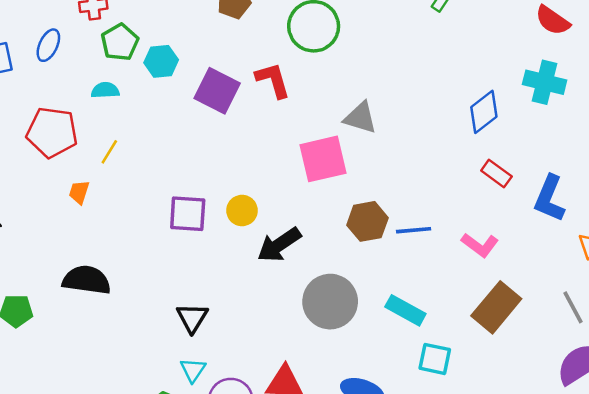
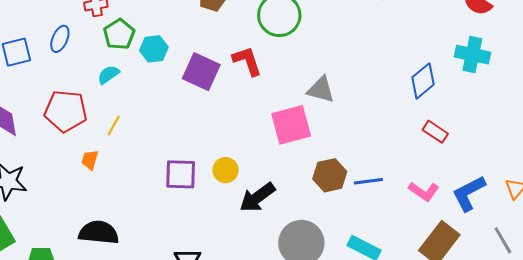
cyan semicircle: (105, 90) -> (108, 75), turned -30
blue L-shape: (549, 198) -> (469, 193), moved, turned 42

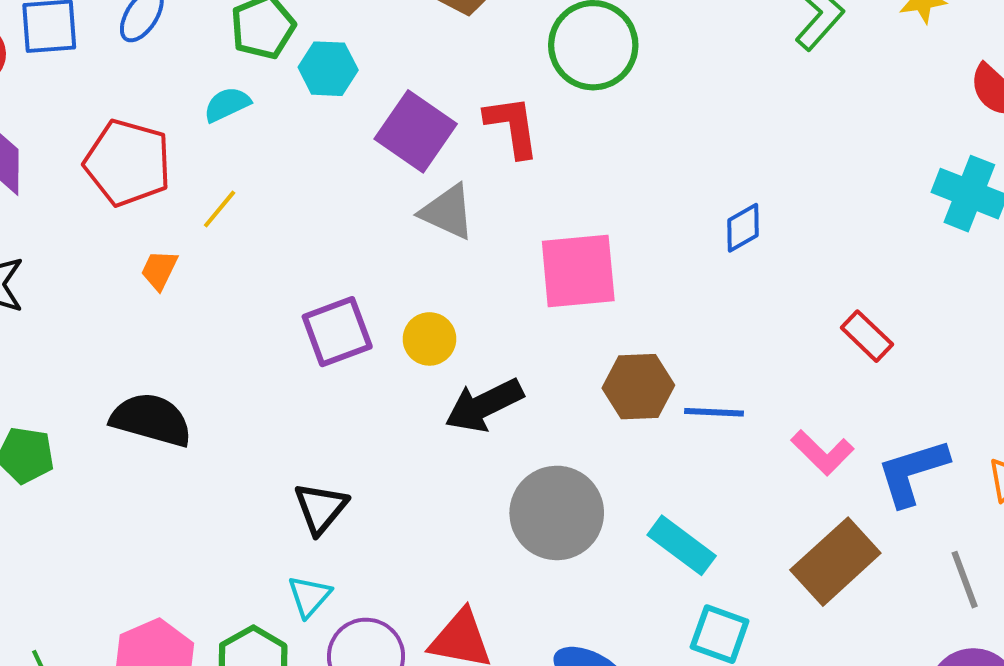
blue diamond: (423, 81) -> (743, 228), moved, size x0.7
gray triangle: (321, 90) -> (447, 212), moved
purple square: (181, 174) -> (337, 332), turned -32

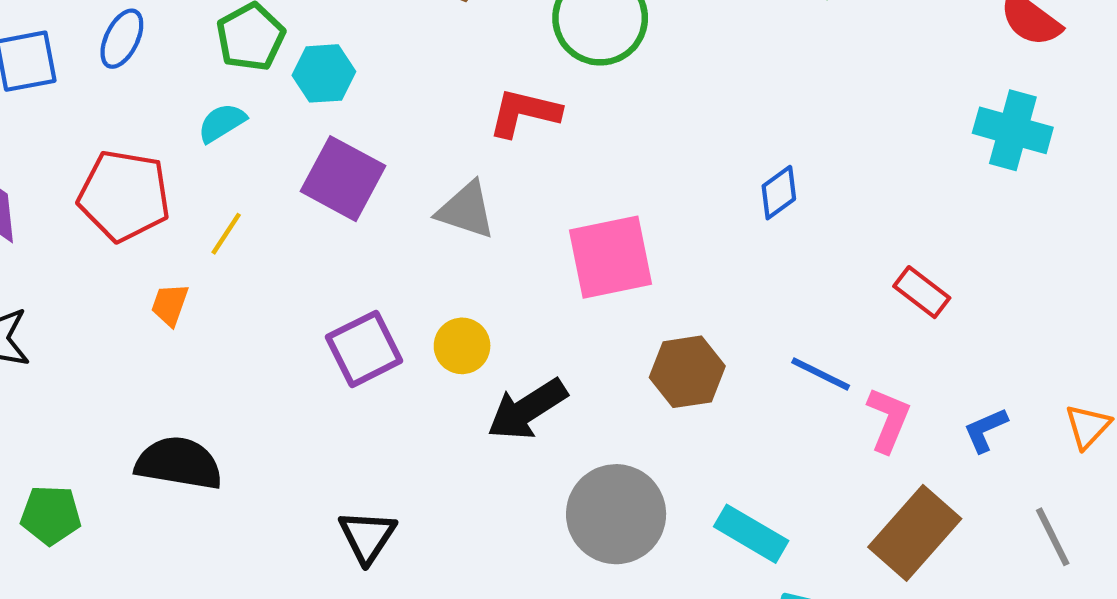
red L-shape: (512, 126) -> (524, 113), turned -62
purple square: (416, 131) -> (343, 179), moved
blue line: (714, 412) -> (821, 374), moved, turned 30
pink L-shape: (822, 453) -> (888, 420), turned -106
blue L-shape: (913, 472) -> (985, 430), size x0.6

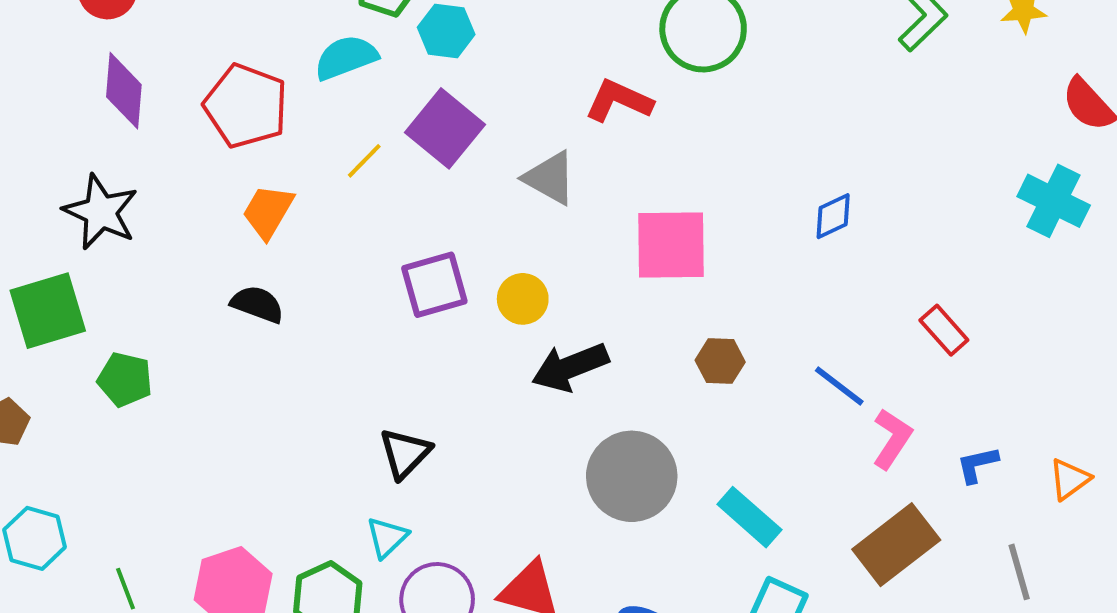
cyan semicircle: (222, 123) -> (346, 58), size x1.4
yellow line: (226, 234) -> (364, 161), moved
orange trapezoid: (170, 305) -> (268, 212), size x1.4
brown hexagon: (687, 372) -> (720, 361), size x0.7
black semicircle: (179, 463) -> (257, 304), moved, size x0.7

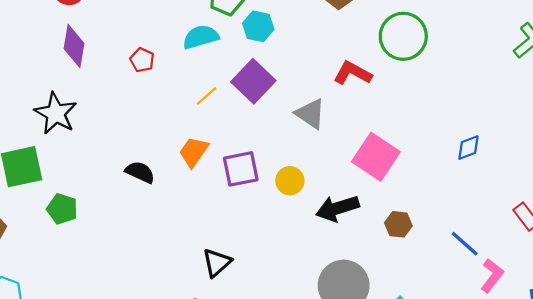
red pentagon: (246, 106) -> (142, 60), size x0.5
orange trapezoid: (268, 212) -> (194, 152), moved
pink square: (671, 245) -> (376, 157), turned 30
black arrow: (570, 367) -> (337, 208), moved

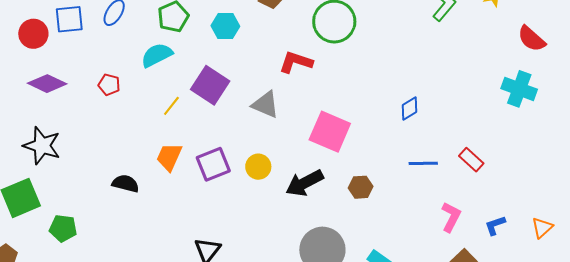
cyan hexagon: (258, 26) -> (225, 26), moved
purple diamond: (74, 46) -> (47, 84), turned -63
blue line: (465, 244) -> (423, 163), moved, turned -32

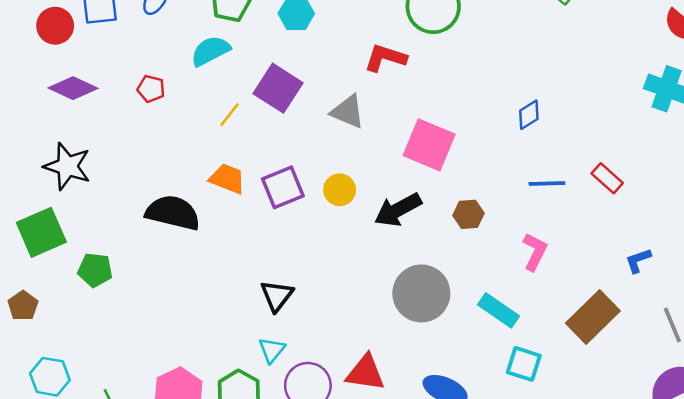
orange trapezoid: (169, 157) -> (227, 179), turned 88
black semicircle: (126, 183) -> (173, 213), size x1.6
pink L-shape: (451, 217) -> (535, 252), moved

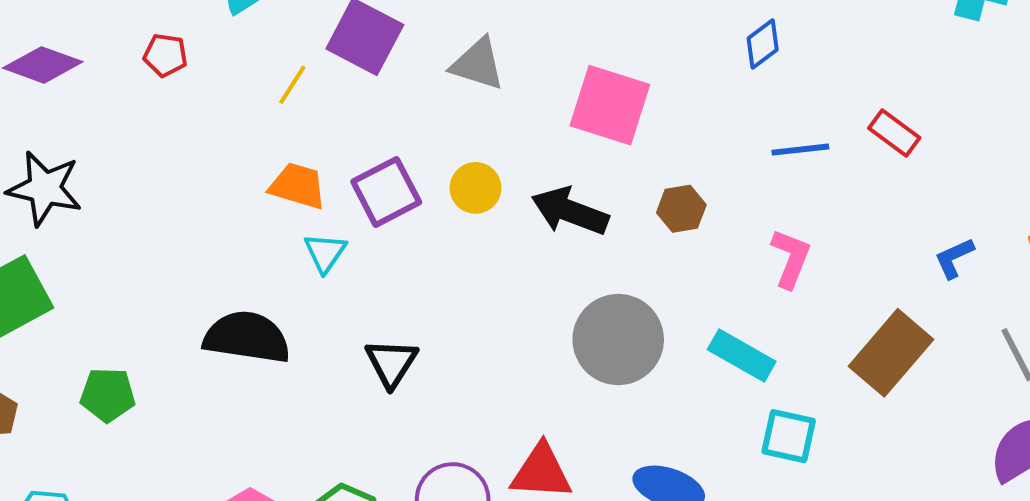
black arrow: (398, 210) -> (570, 211), turned 54
black semicircle: (173, 213) -> (247, 337), moved
green pentagon: (95, 270) -> (108, 395), moved
cyan triangle: (272, 350) -> (325, 253), moved

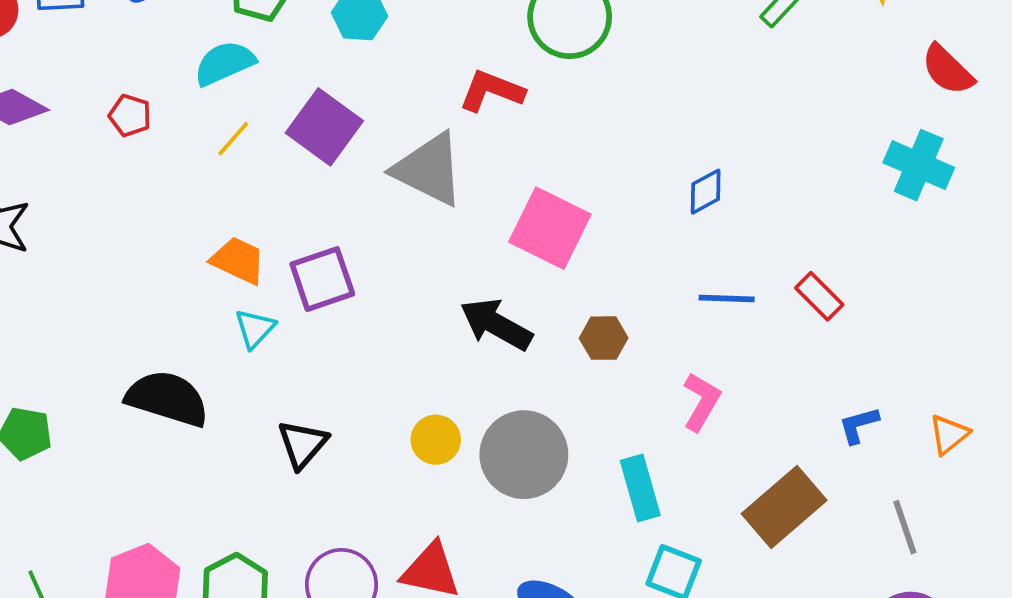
gray triangle: (478, 64) -> (429, 169), size x1.4
yellow line: (292, 85) -> (233, 139), moved
yellow circle: (476, 188) -> (436, 440), moved
cyan rectangle: (742, 356) -> (640, 488), turned 36

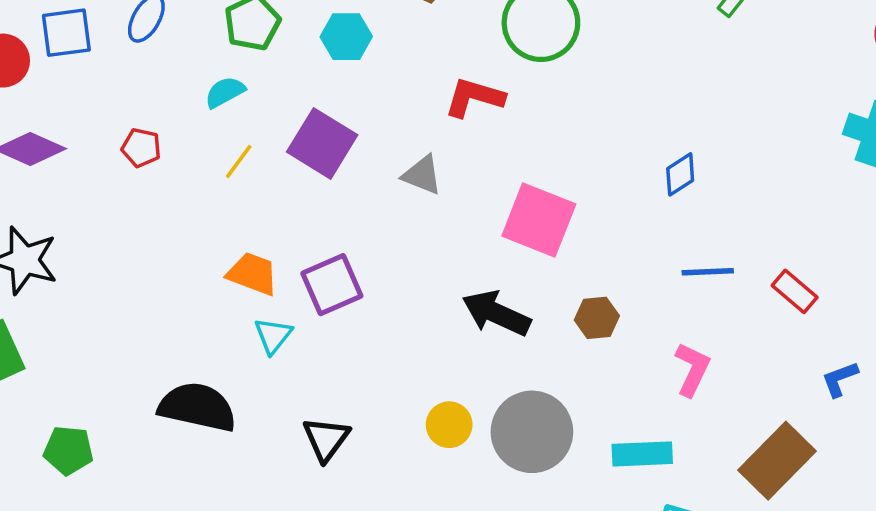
cyan semicircle: (225, 63) -> (225, 92), size x0.7
gray triangle: (429, 169) -> (422, 175), size x0.6
red rectangle: (819, 296) -> (795, 291), moved
cyan rectangle: (640, 488) -> (642, 454), turned -72

